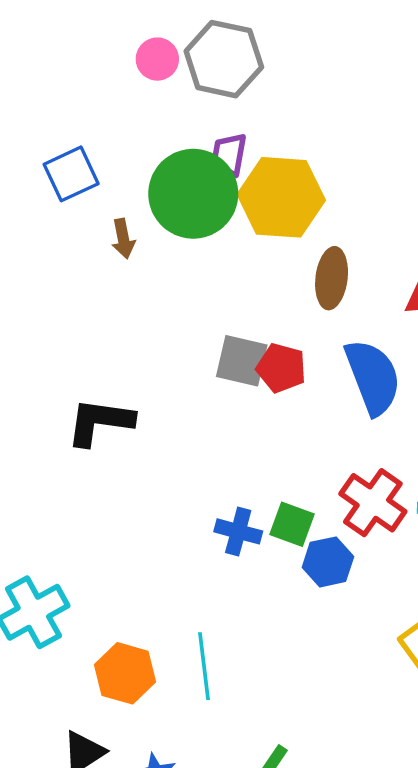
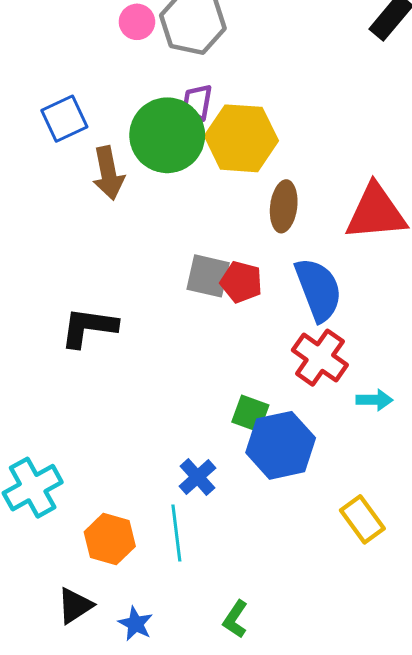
brown arrow: (123, 239) -> (108, 173), size x1.6
red cross: (373, 503) -> (320, 358), moved
blue cross: (238, 531) -> (197, 477), moved, turned 33
blue hexagon: (328, 562) -> (281, 445), size x1.6

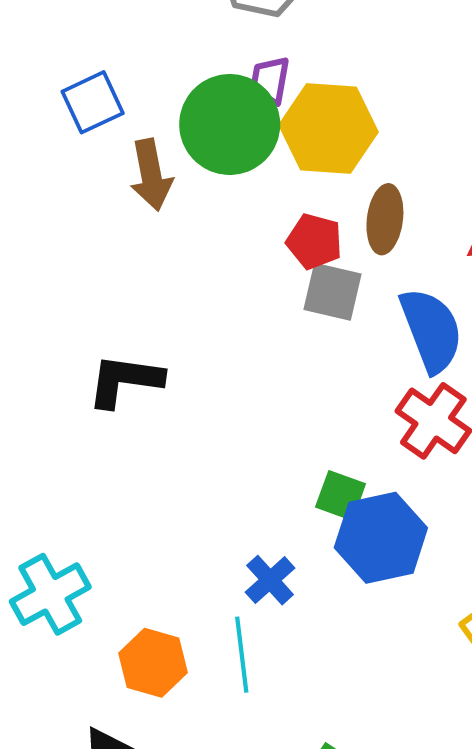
gray square: (208, 276) -> (333, 292), moved
red pentagon: (241, 282) -> (314, 241), moved

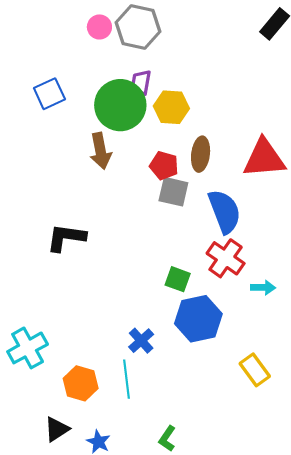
yellow hexagon: (328, 128) -> (171, 107), size x0.7
brown arrow: (151, 175) -> (100, 151), moved
green square: (341, 495) -> (178, 279), moved

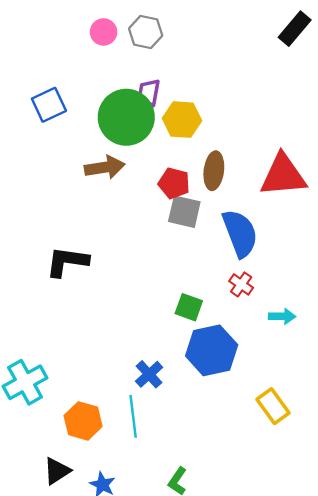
gray hexagon: (138, 27) -> (146, 32), size x0.7
brown arrow: (100, 151) -> (105, 167), turned -88
red cross: (226, 258) -> (241, 284), size x0.6

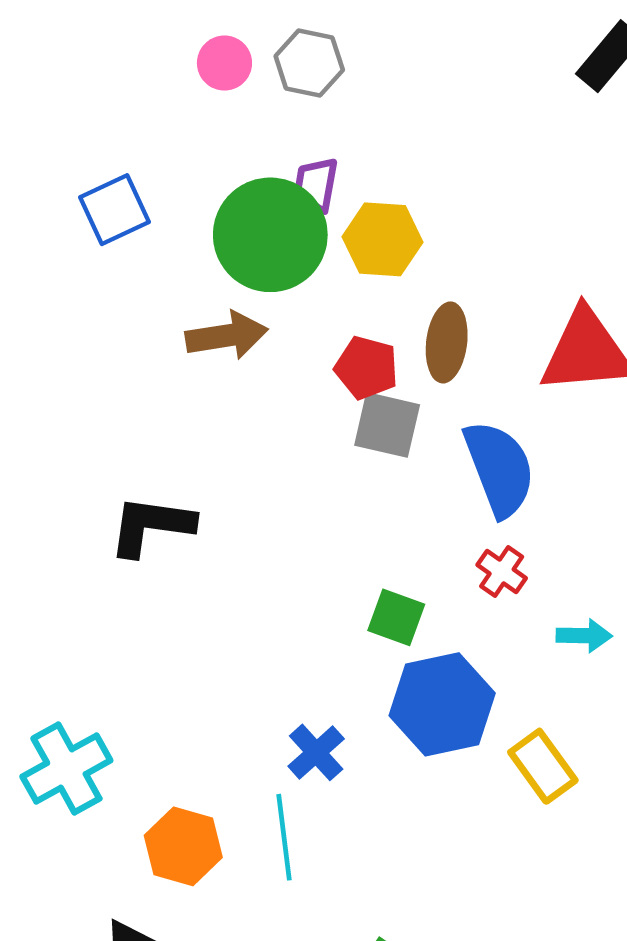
yellow rectangle: (273, 406) -> (543, 766), moved

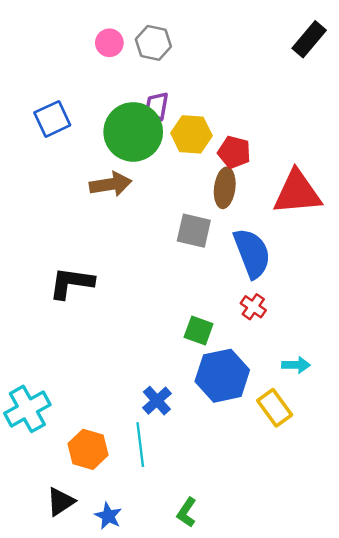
red pentagon: (366, 368) -> (234, 152), moved
cyan arrow: (584, 636) -> (296, 365), moved

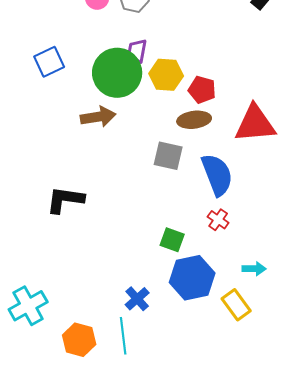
brown ellipse: (225, 188) -> (194, 120), turned 76

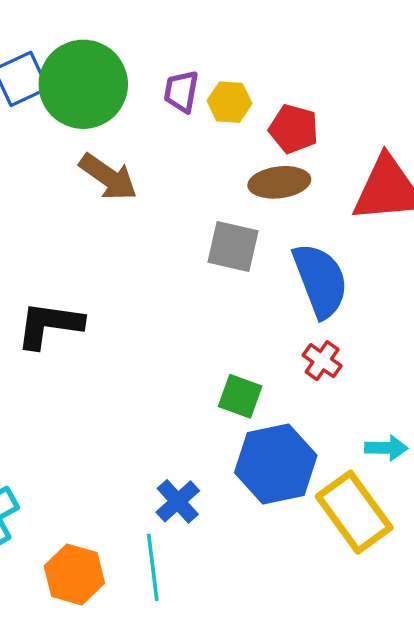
purple trapezoid: (137, 51) -> (181, 91), moved
green circle: (117, 73) -> (83, 84), moved
yellow hexagon: (166, 75) -> (229, 102), size x0.7
brown arrow: (98, 117) -> (108, 177), turned 44
yellow rectangle: (236, 305) -> (354, 512), size x1.4

